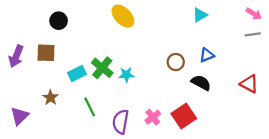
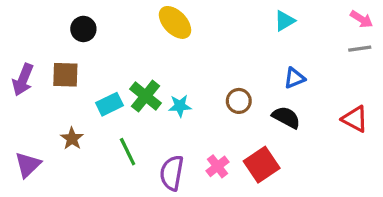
brown circle: (176, 62) -> (239, 101), moved

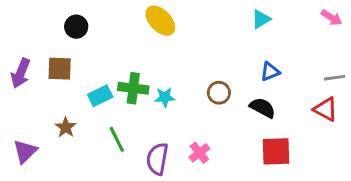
gray line: (360, 49) -> (335, 78), moved
green cross: (146, 96) -> (133, 88), turned -32
red square: (262, 165) -> (276, 151), moved, turned 32

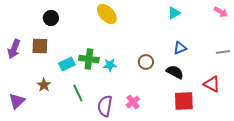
red triangle: (326, 109) -> (212, 84), moved

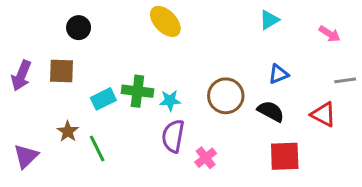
pink arrow: (221, 12) -> (330, 34), moved
brown circle: (146, 62) -> (226, 96), size x1.5
red triangle: (212, 84) -> (323, 114), moved
green line: (78, 93) -> (97, 148), moved
purple semicircle: (105, 106) -> (173, 136), moved

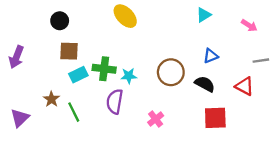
brown square: (62, 71) -> (69, 51), moved
purple semicircle: (173, 136) -> (115, 101), moved

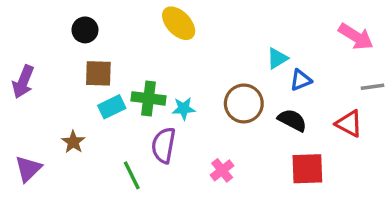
cyan triangle: (204, 15) -> (277, 58), moved
pink arrow: (249, 25) -> (356, 37), size x1.5
green line: (74, 112) -> (132, 175), moved

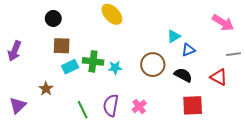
purple semicircle: (164, 145) -> (111, 105), moved

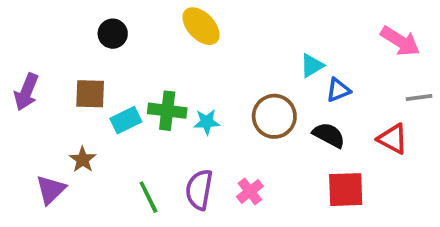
black circle: (53, 18) -> (113, 34), moved
brown square: (62, 46) -> (90, 94), moved
purple triangle: (18, 105) -> (51, 190), moved

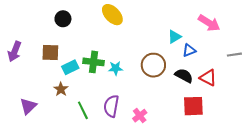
pink arrow: (400, 41) -> (209, 23), moved
red triangle: (393, 139) -> (208, 78), moved
brown star: (83, 160) -> (61, 89), moved
pink cross: (250, 191) -> (140, 116), moved

